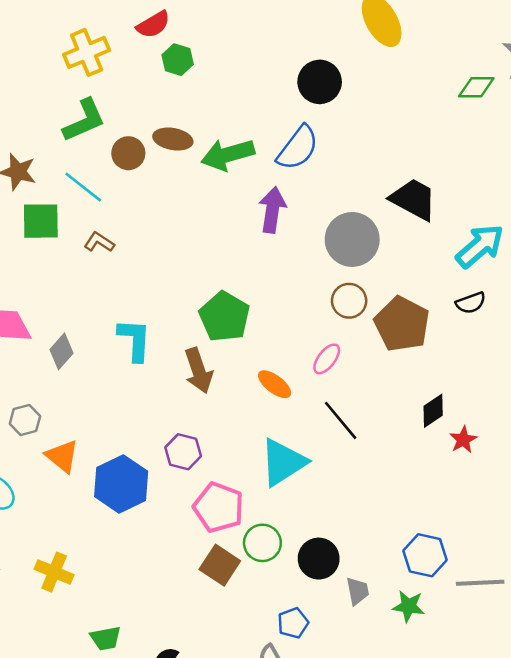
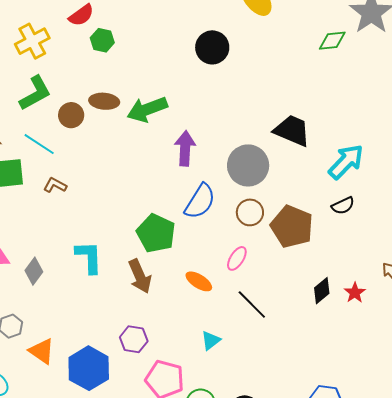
blue semicircle: (298, 148) -> (200, 201), moved
red star: (463, 440) -> (355, 293), moved
cyan triangle: (283, 462) -> (211, 340), size x0.5

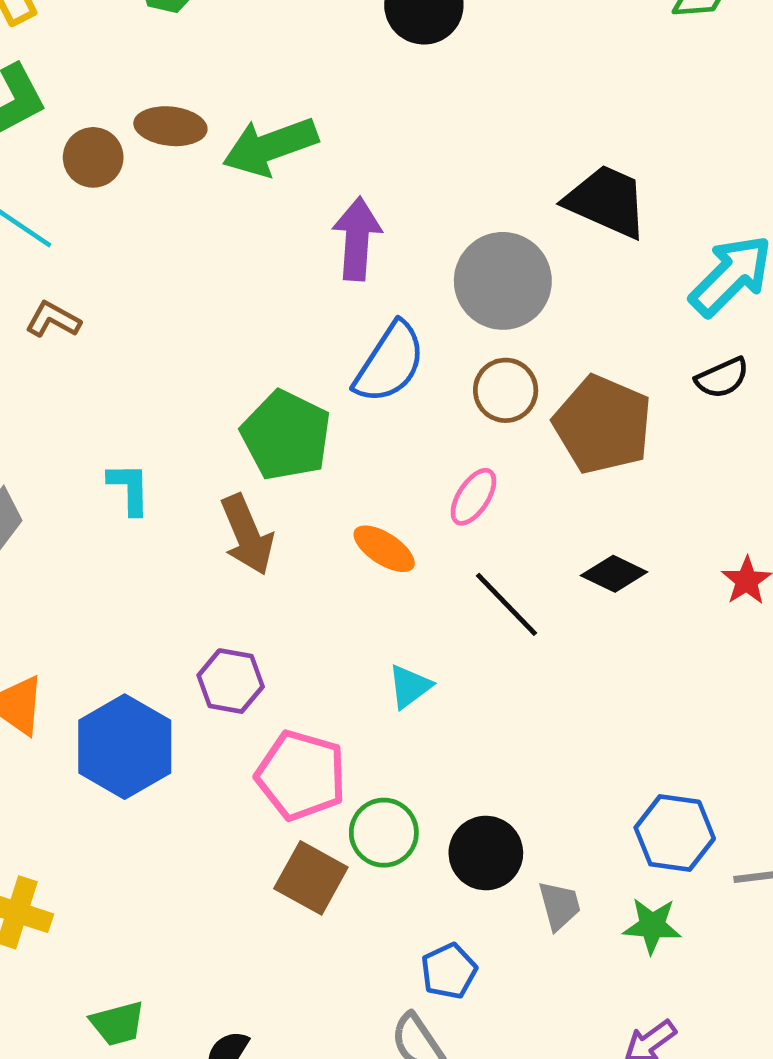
cyan L-shape: (89, 257) -> (129, 488), size x0.7
black diamond: (322, 291) -> (614, 574), moved, turned 64

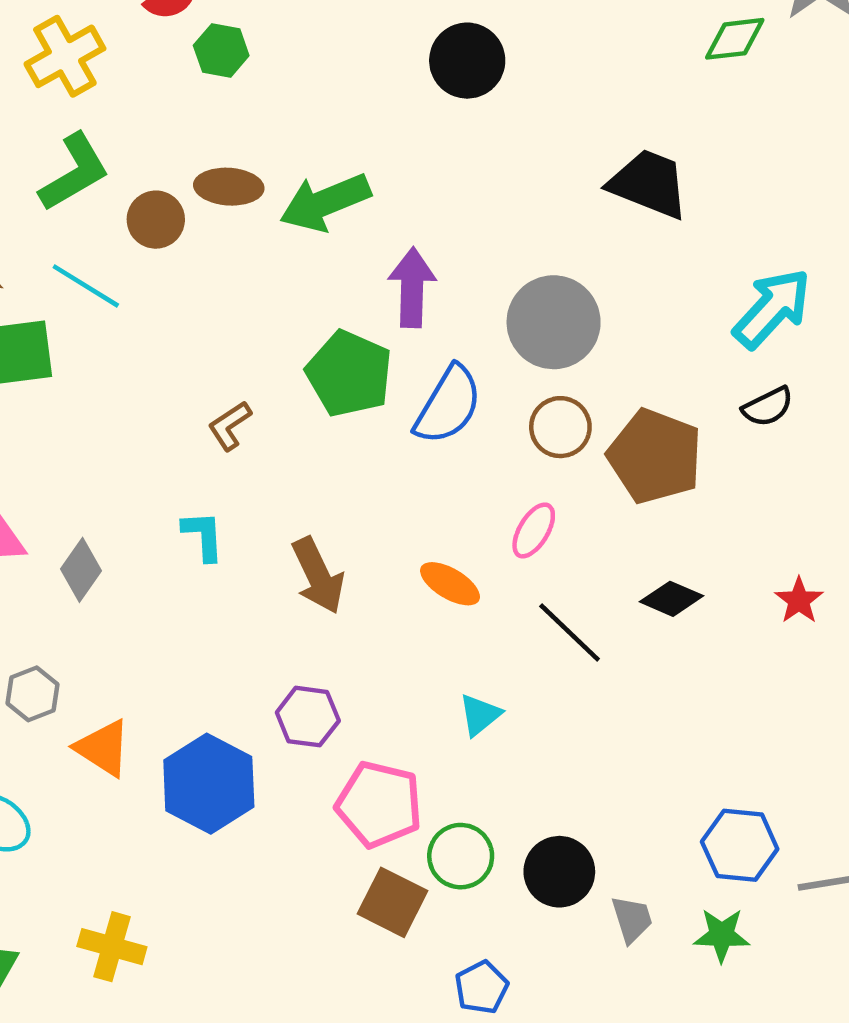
black trapezoid: (607, 201) -> (649, 184), moved
brown L-shape: (53, 320) -> (230, 426), moved, turned -60
green pentagon: (286, 435) -> (349, 374), moved
blue pentagon: (449, 971) -> (482, 987), moved

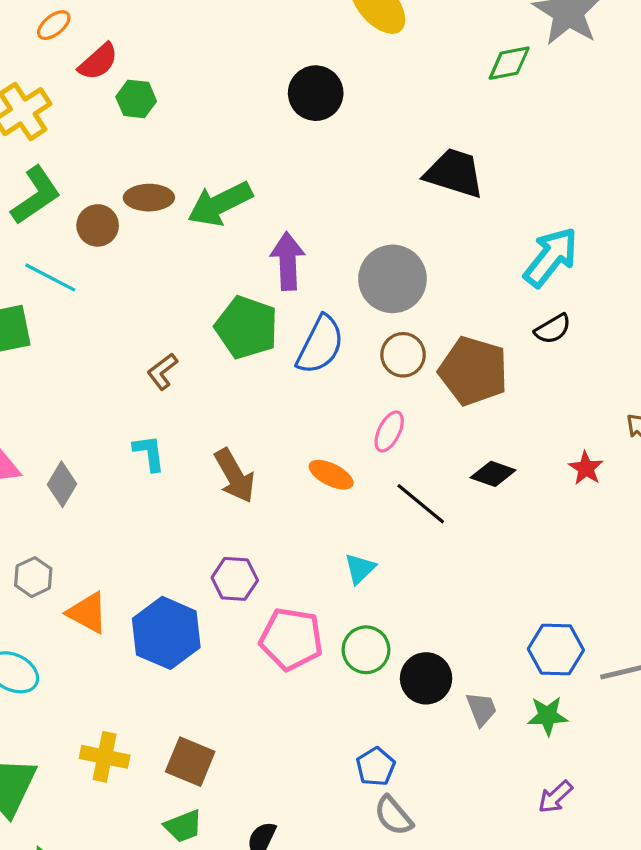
green circle: (461, 856) -> (366, 650), moved
brown square: (392, 902) -> (190, 762), moved

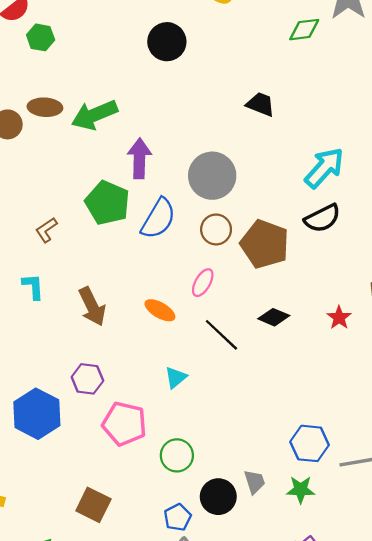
black trapezoid: (454, 173) -> (261, 104), size x0.7
black semicircle: (553, 329) -> (322, 218), size x1.4
green circle: (366, 650) -> (177, 455), moved
black circle: (426, 678) -> (218, 497), moved
brown square: (190, 762) -> (93, 505), moved

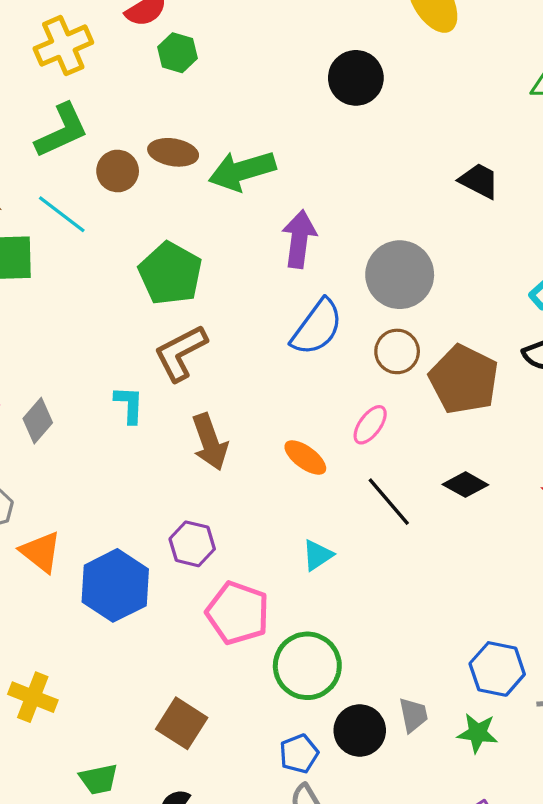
green pentagon: (107, 203) -> (170, 273), moved
brown L-shape: (46, 230) -> (181, 353), moved, size x1.6
green circle: (177, 455) -> (307, 666), size x1.4

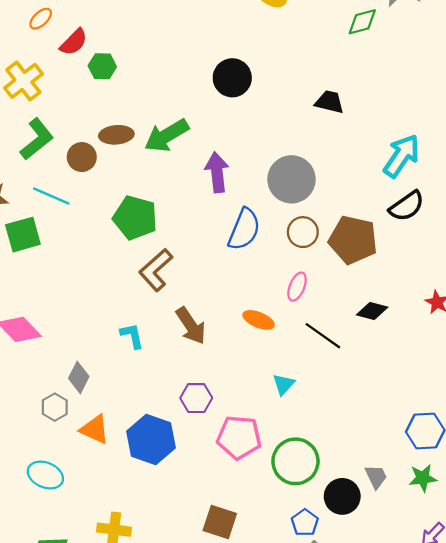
black circle: (356, 78) -> (232, 78), moved
cyan L-shape: (129, 405) -> (132, 336), moved
gray diamond: (38, 421) -> (79, 377), moved

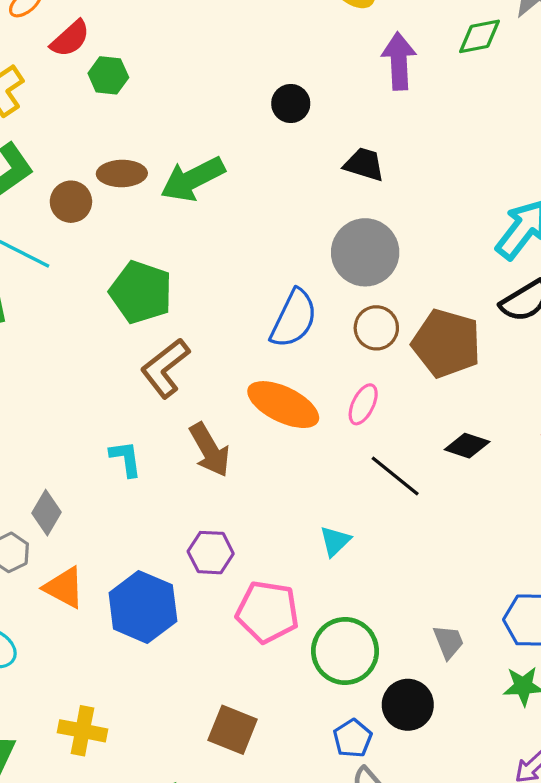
black circle: (232, 78) -> (291, 104), size x0.7
black trapezoid: (329, 102) -> (364, 164), moved
purple arrow: (217, 172) -> (399, 61), moved
orange ellipse: (259, 320) -> (283, 405), moved, size x1.6
gray trapezoid: (376, 477) -> (448, 642), moved

